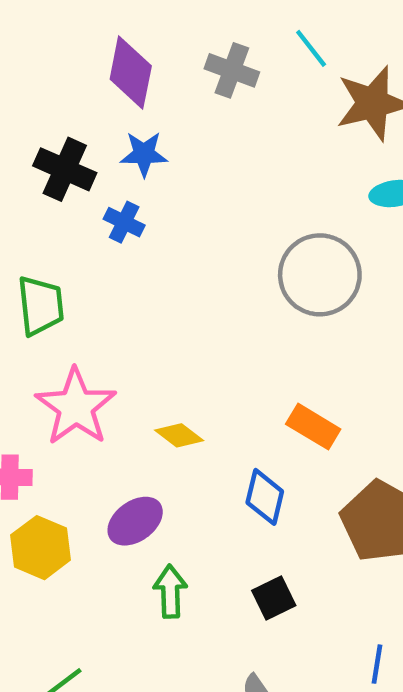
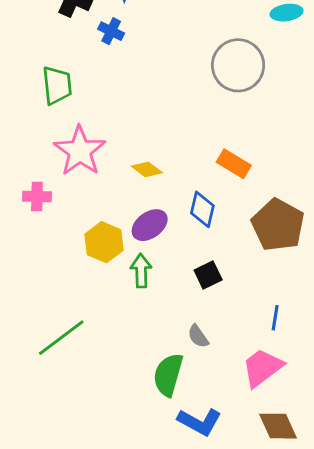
purple ellipse: (135, 521) -> (150, 225), moved
yellow hexagon: (41, 548) -> (104, 242), moved

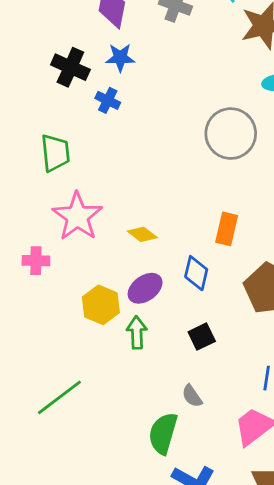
orange rectangle: (234, 164) -> (227, 229), turned 72

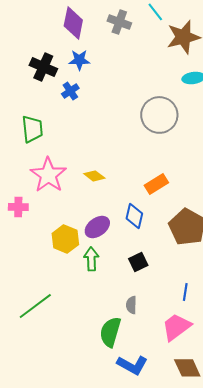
blue cross: (108, 100) -> (70, 91), turned 30
orange rectangle: (227, 229) -> (156, 184), turned 45
yellow diamond: (142, 234) -> (94, 176), moved
gray semicircle: (192, 396) -> (131, 305), turned 36

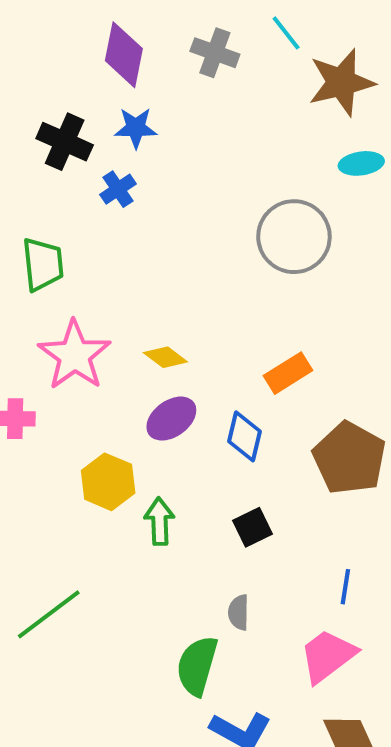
purple ellipse: (97, 227) -> (171, 419), moved

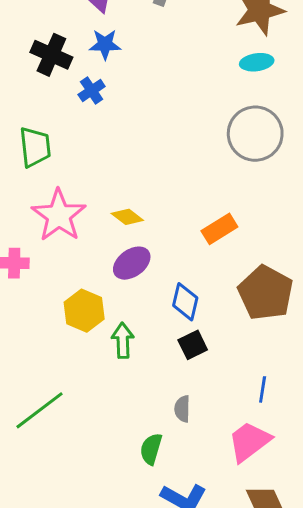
cyan ellipse: (361, 163) -> (257, 62), moved
gray circle: (294, 237) -> (255, 134), moved
blue diamond: (245, 436) -> (185, 302), moved
green semicircle: (197, 666) -> (151, 449), size x0.7

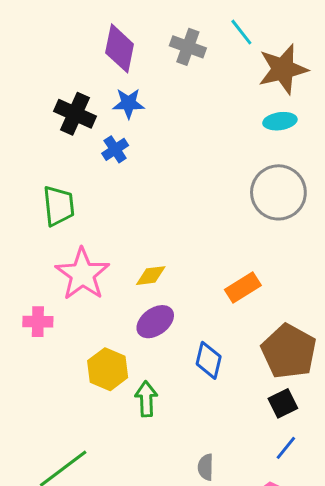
yellow diamond: (127, 217) -> (151, 276), turned -44
black square: (193, 345) -> (283, 403), moved
blue line: (263, 389) -> (286, 448), turned 30

